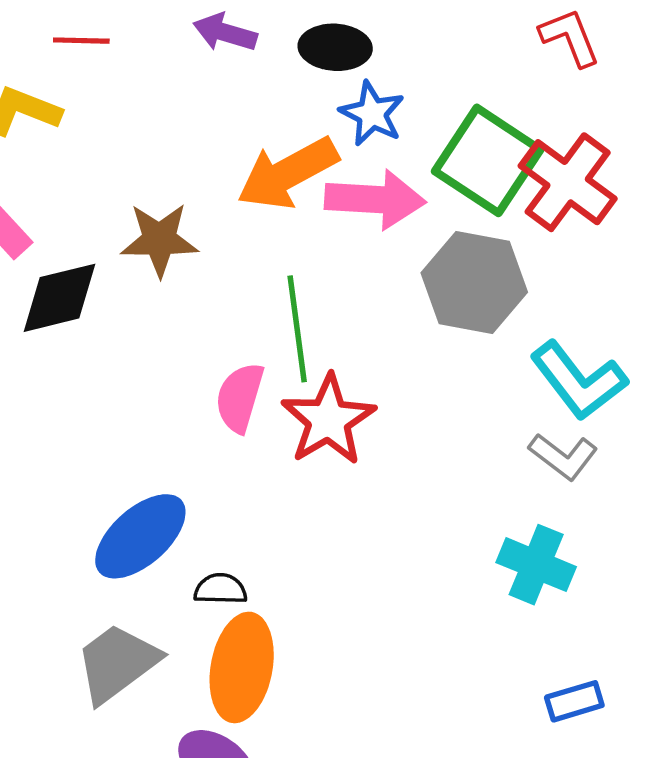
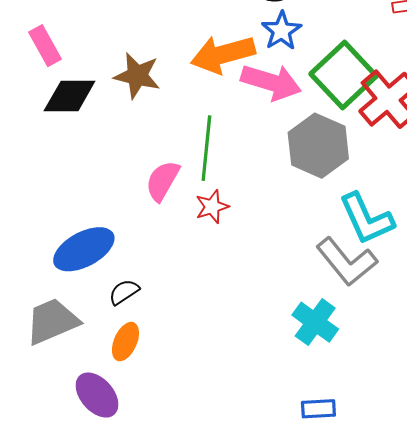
red star: (328, 420) -> (212, 207), size x0.6
gray L-shape: (563, 456) -> (347, 262), size x1.5
black semicircle: (221, 589) -> (124, 292), turned -48
orange ellipse: (242, 667) -> (125, 342), size x0.6

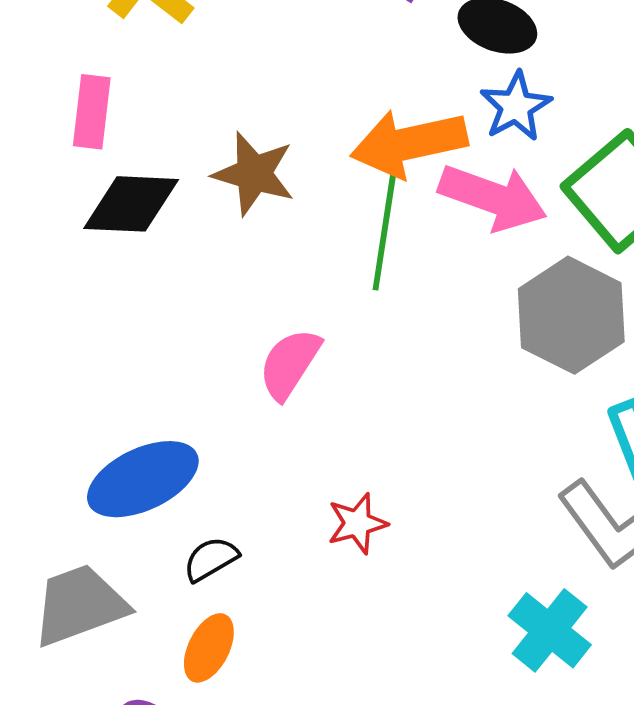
pink rectangle: (45, 46) -> (92, 112), turned 33
green line: (206, 148) -> (384, 232), moved
red star: (212, 207) -> (357, 523), moved

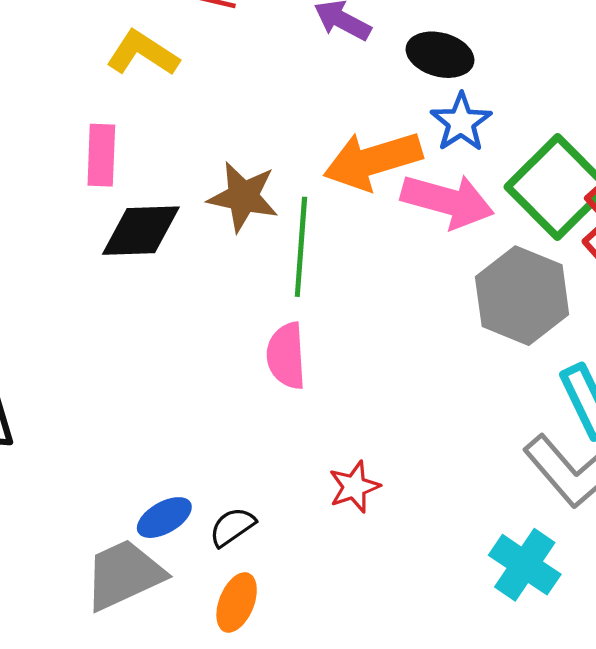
green line: (384, 232) -> (301, 247), moved
pink semicircle: (290, 364) -> (286, 356), turned -32
blue ellipse: (143, 479) -> (164, 518), moved, size x0.6

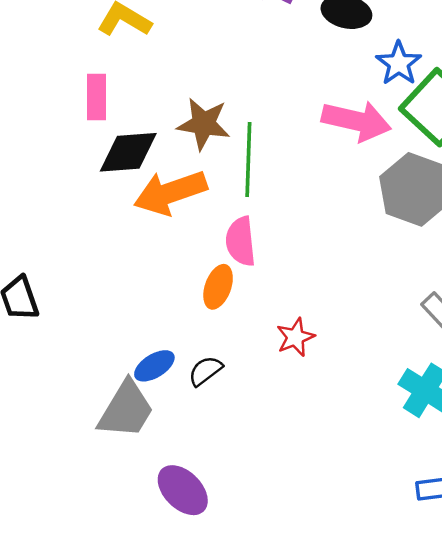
blue star: (461, 122) -> (399, 63), moved
orange arrow: (373, 161) -> (170, 193), moved
gray trapezoid: (124, 575) -> (126, 410), turned 148
orange ellipse: (237, 602) -> (218, 287), moved

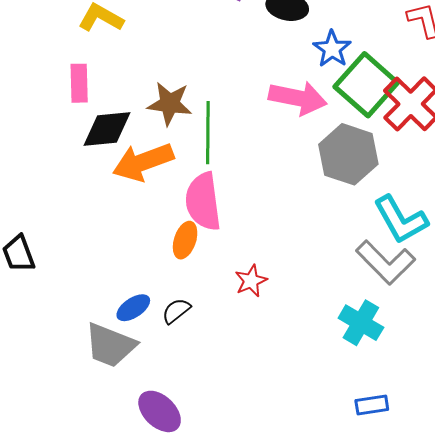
pink semicircle: (241, 241) -> (203, 202), size x1.4
gray trapezoid: (126, 410) -> (110, 345), turned 82

